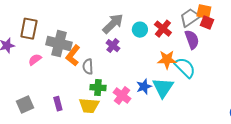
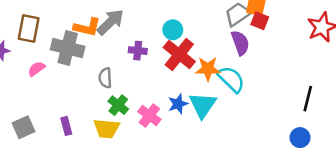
gray arrow: (113, 24) -> (110, 22), moved
red cross: (163, 29) -> (179, 54), moved, size x1.4
purple cross: (113, 46) -> (138, 51), turned -32
orange L-shape: (73, 56) -> (87, 27), moved, turned -115
green cross: (98, 88) -> (118, 105), turned 35

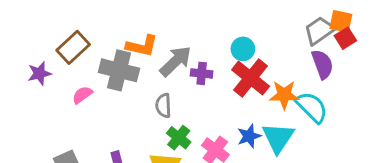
red square: (260, 21) -> (345, 38), turned 36
gray arrow: (110, 22) -> (176, 61), moved
brown rectangle: (29, 29) -> (73, 47), turned 36

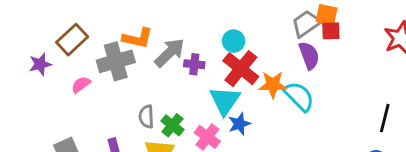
red square: (345, 38) -> (331, 31), turned 30
gray cross: (119, 70) -> (116, 61), turned -30
gray semicircle: (163, 106) -> (146, 117), moved
cyan triangle: (278, 138) -> (225, 101), moved

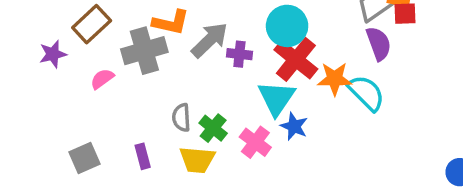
cyan circle: (234, 41) -> (287, 26), size x1.5
blue star: (239, 124) -> (294, 126), turned -30

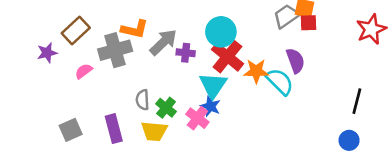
purple semicircle: (379, 44) -> (295, 61), moved
blue star: (294, 126) -> (210, 106), moved
purple rectangle: (143, 156) -> (114, 129), size x1.5

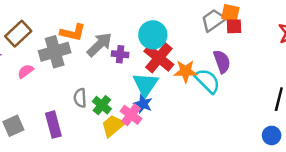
yellow trapezoid: (154, 131) -> (113, 126), moved, turned 135

